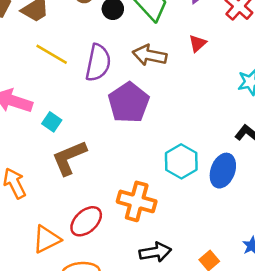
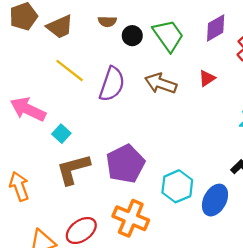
purple pentagon: (129, 103) -> (125, 164), moved

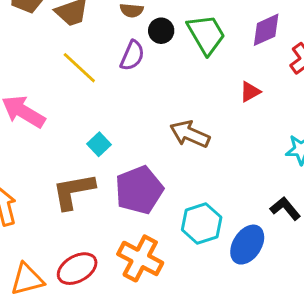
brown arrow: (161, 83) -> (190, 134), moved
purple semicircle: (112, 84) -> (132, 56), moved, size x0.7
cyan square: (61, 134) -> (99, 144), moved

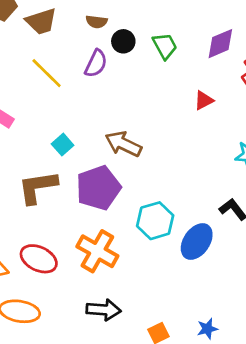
green trapezoid: (206, 34) -> (165, 46), size x0.7
brown arrow: (190, 134) -> (123, 144), moved
red ellipse: (77, 269) -> (39, 259), turned 54

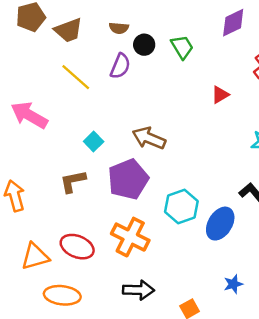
purple diamond: (220, 44) -> (233, 23), moved
brown L-shape: (38, 187) -> (73, 181), size x0.7
blue star: (207, 329) -> (233, 284), moved

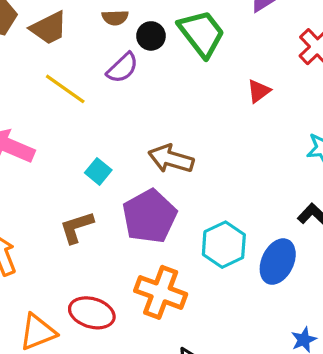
green trapezoid: (182, 47) -> (202, 33), size x1.5
purple semicircle: (120, 66) -> (122, 68), turned 30

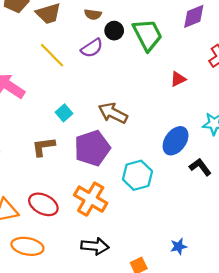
blue ellipse: (278, 262) -> (176, 141), moved

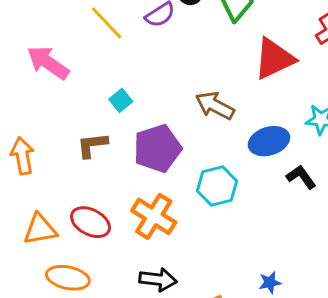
red triangle: (178, 79) -> (274, 59), size x2.0
brown arrow: (113, 113) -> (215, 106), moved
blue ellipse: (176, 141) -> (269, 141), turned 36

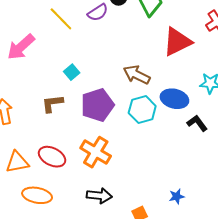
pink arrow: (48, 63) -> (21, 47), turned -76
blue ellipse: (269, 141) -> (174, 99), turned 32
cyan hexagon: (217, 186) -> (142, 110), moved

